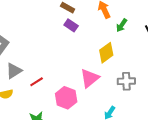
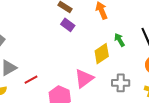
green arrow: (122, 25) -> (119, 40), moved, turned 112

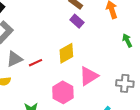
yellow diamond: (102, 54) -> (66, 53), moved
red line: (31, 80) -> (36, 63), moved

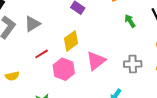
gray triangle: (14, 59) -> (32, 24), moved
pink hexagon: (63, 92) -> (64, 69), moved

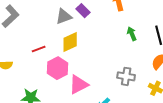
gray triangle: (32, 24) -> (64, 16), moved
pink triangle: (96, 61) -> (79, 85), moved

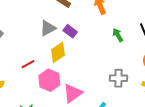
purple rectangle: (83, 11) -> (70, 31), moved

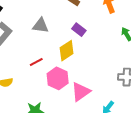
gray triangle: (48, 28) -> (41, 26), moved, turned 36

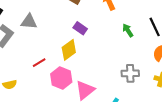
gray triangle: (41, 26) -> (29, 22), moved

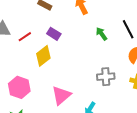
red line: (39, 63) -> (25, 37), moved
pink hexagon: (61, 78) -> (19, 87), moved

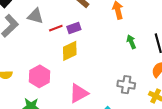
purple rectangle: (54, 34) -> (74, 28), moved, turned -64

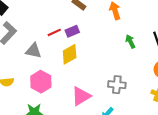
gray triangle: (35, 16) -> (33, 51), moved
gray cross: (126, 85) -> (117, 85), moved

